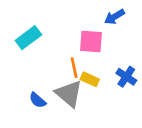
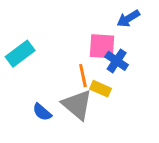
cyan rectangle: (28, 38) -> (20, 54), moved
blue cross: (126, 77) -> (117, 61), moved

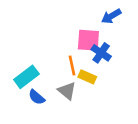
cyan rectangle: (20, 54) -> (26, 77), moved
gray triangle: (77, 105) -> (67, 91), size x0.7

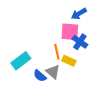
blue arrow: (111, 16) -> (79, 14), moved
blue semicircle: (37, 97) -> (40, 76), moved

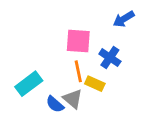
blue arrow: (79, 14) -> (124, 19), moved
pink square: (70, 32) -> (78, 41), moved

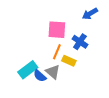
orange line: (78, 71) -> (57, 52), turned 35
cyan rectangle: (29, 84) -> (28, 70), moved

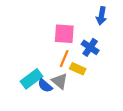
blue arrow: (90, 14) -> (101, 16), turned -49

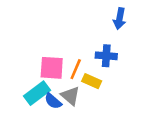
pink square: (64, 34) -> (52, 68), moved
blue cross: (90, 47) -> (106, 56), turned -30

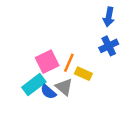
blue cross: (106, 56) -> (109, 46), moved, turned -30
pink square: (52, 68) -> (47, 62), turned -30

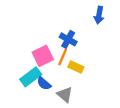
blue cross: (109, 46) -> (68, 39), moved, turned -35
gray triangle: (64, 87) -> (65, 94), moved

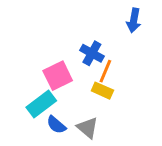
orange line: (63, 57) -> (105, 71), moved
blue semicircle: (44, 83) -> (56, 125), moved

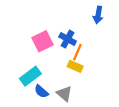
pink square: (58, 76) -> (42, 41), moved

